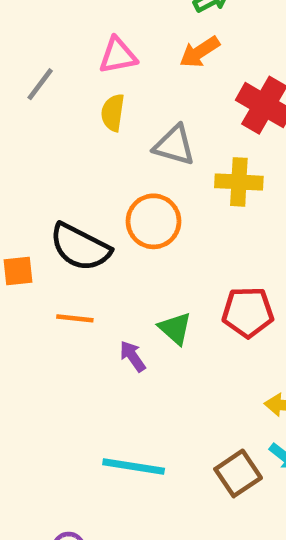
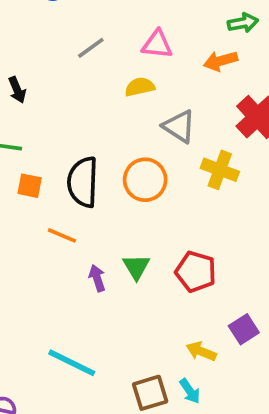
yellow semicircle: (113, 113) -> (140, 87), turned 52
black semicircle: (80, 247) -> (83, 182), turned 48

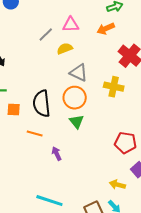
gray line: (91, 48) -> (46, 35), moved
gray triangle: (179, 126) -> (79, 73), moved
green triangle: (136, 267) -> (77, 122), moved
red pentagon: (196, 272) -> (126, 143), moved

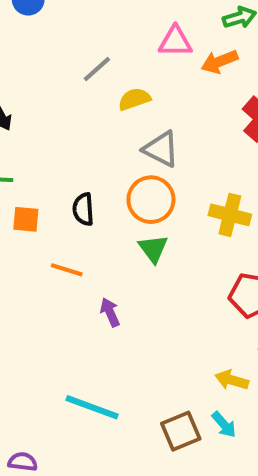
pink triangle: (71, 25) -> (175, 42), moved
yellow cross: (114, 87) -> (230, 215), moved
black semicircle: (42, 104) -> (83, 209), size x0.6

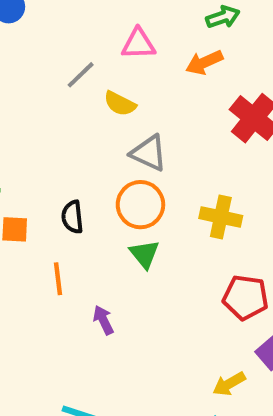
pink triangle: (175, 42) -> (138, 44), moved
yellow semicircle: (134, 99) -> (120, 104), turned -132
orange line: (67, 270) -> (58, 279), turned 68
yellow arrow: (232, 380) -> (229, 384), turned -44

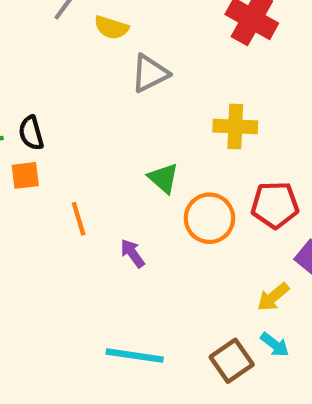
gray triangle: (149, 153) -> (150, 73), turned -42
orange circle: (140, 205) -> (209, 218), moved
black semicircle: (72, 217) -> (31, 133), moved

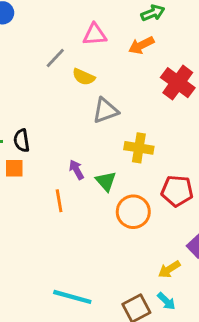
yellow cross: (235, 126) -> (139, 148), moved
red pentagon: (275, 205) -> (177, 191), moved
orange line: (79, 219) -> (59, 201), moved
purple arrow: (132, 253) -> (76, 170), moved

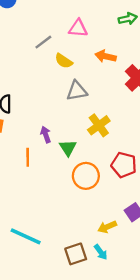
orange arrow: (141, 45) -> (106, 56), moved, turned 30
yellow cross: (139, 148) -> (99, 125), turned 35

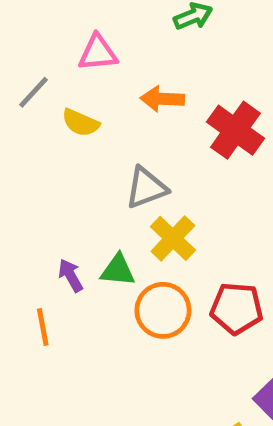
gray triangle: (77, 91) -> (146, 188), moved
green triangle: (68, 148) -> (118, 270), moved, turned -42
orange circle: (86, 176) -> (163, 310), moved

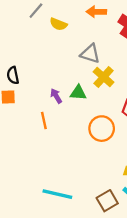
gray triangle: (146, 188) -> (90, 54), turned 40
orange circle: (163, 310) -> (102, 129), moved

